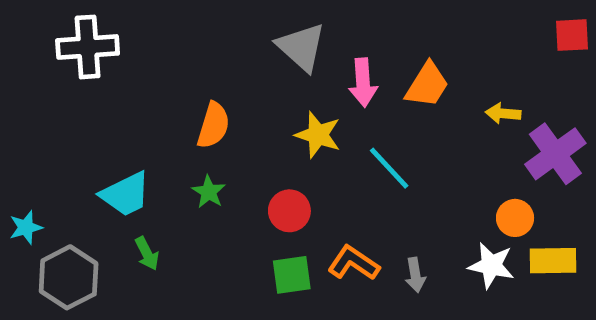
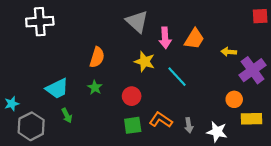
white star: (491, 265) -> (217, 132), moved

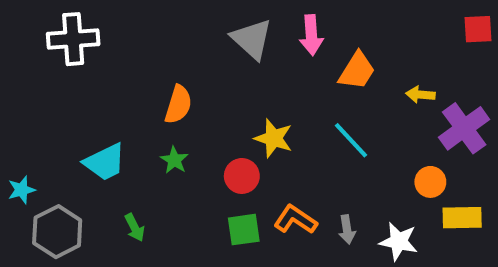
pink arrow: (165, 38) -> (311, 35), moved
yellow star: (145, 62) -> (274, 138), moved
cyan line: (177, 77) -> (351, 140), moved
green arrow: (67, 116) -> (135, 228), moved

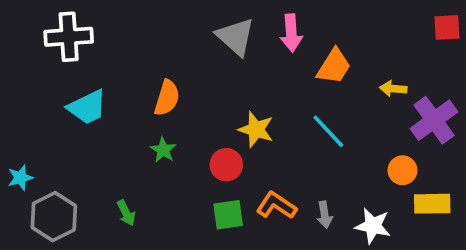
cyan trapezoid: (105, 162) -> (87, 107), moved

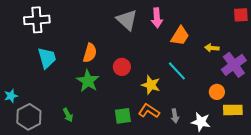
cyan trapezoid: (87, 107) -> (47, 58), turned -80
yellow star: (256, 129) -> (151, 85), moved
green star: (163, 150) -> (88, 81), size x1.6
red circle: (226, 165) -> (122, 67), moved

